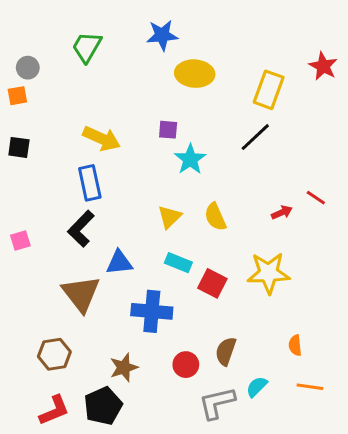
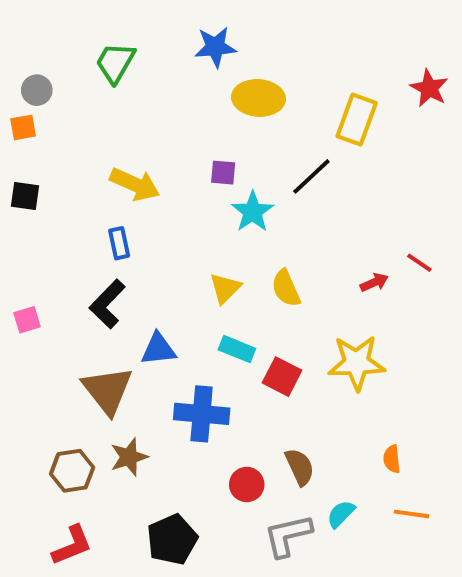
black line: (255, 137) -> (311, 176), moved
blue rectangle: (90, 183) -> (119, 243), size x0.7
brown semicircle: (226, 351) -> (300, 467), turned 136
brown star: (124, 368) -> (129, 457), moved
black pentagon: (103, 406) -> (172, 539), moved

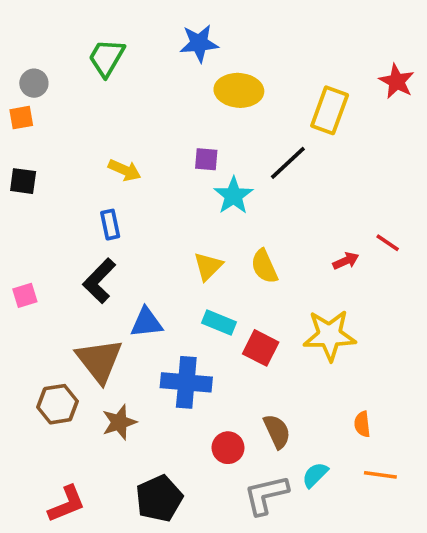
yellow arrow: (135, 184) -> (125, 170), size x0.7
brown hexagon: (72, 471) -> (58, 404), moved

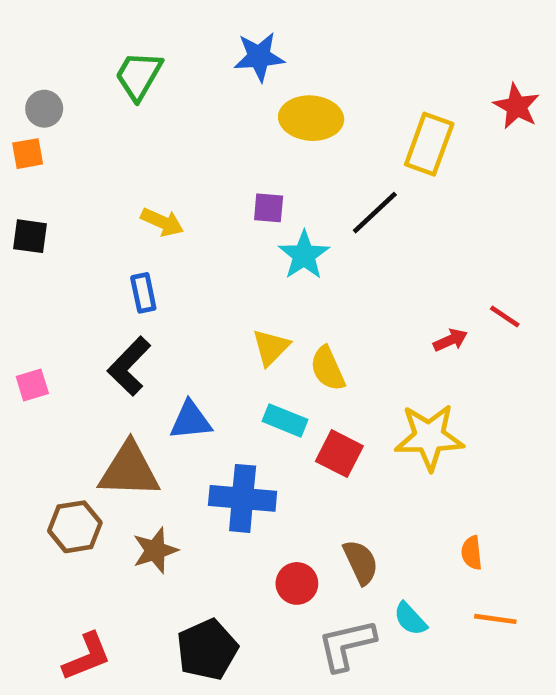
yellow semicircle: (264, 266) -> (328, 368), moved
brown triangle: (99, 361) -> (129, 470), turned -50
cyan semicircle: (315, 475) -> (410, 619), turned -88

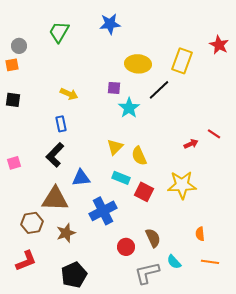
yellow ellipse: (311, 118) -> (138, 64), moved
blue cross: (243, 498) -> (103, 211), turned -32
black pentagon: (207, 650) -> (74, 275), moved
red L-shape: (87, 657) -> (26, 261), moved

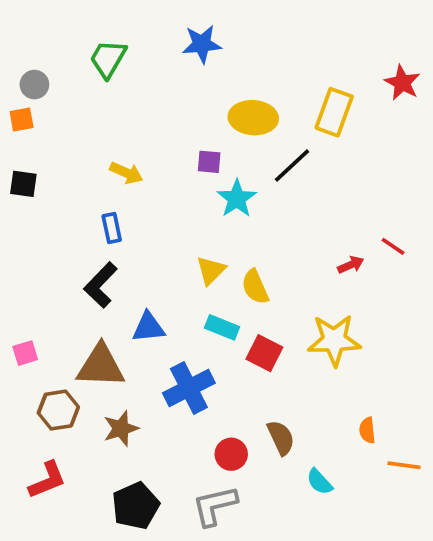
pink square: (14, 163) -> (25, 353), moved
orange line: (210, 262) -> (404, 465), moved
gray L-shape: (147, 273) -> (215, 506), moved

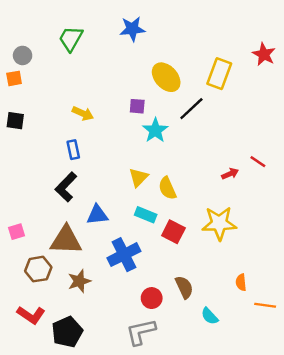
yellow ellipse: (253, 118) -> (166, 77), turned 44
red L-shape: (47, 480) -> (31, 315), turned 56
black pentagon: (136, 506) -> (67, 332), moved

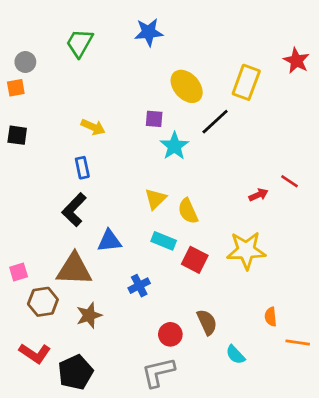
pink square: (16, 232) -> (19, 272), moved
blue cross: (124, 255) -> (139, 286), size x0.6

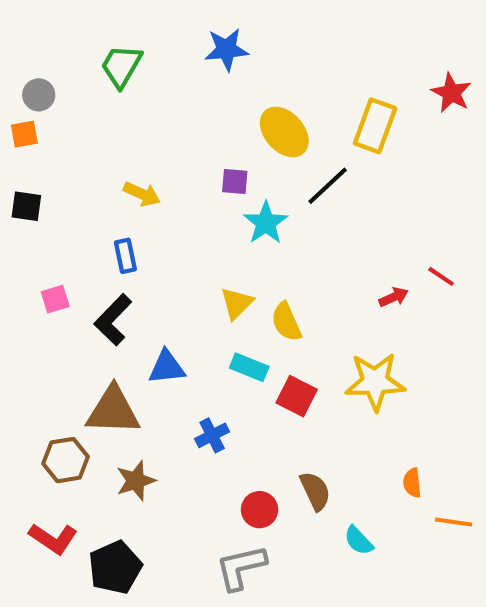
pink square: (19, 272) -> (55, 299), moved

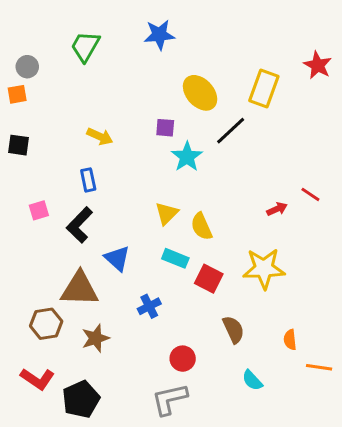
blue triangle: (167, 367) -> (117, 258), turned 48
brown semicircle: (315, 491) -> (233, 330), moved

